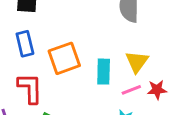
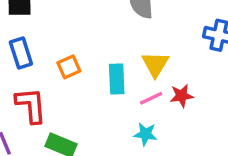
orange square: (64, 58) -> (69, 67), size x0.6

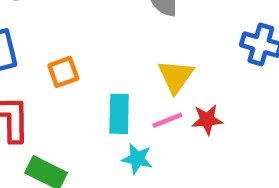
cyan rectangle: (117, 79) -> (119, 114), moved
cyan star: (145, 134) -> (137, 159), moved

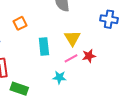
orange square: (63, 72) -> (20, 23), moved
cyan rectangle: (119, 114) -> (44, 46), moved

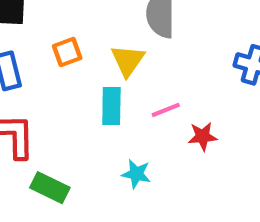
yellow triangle: (72, 38) -> (128, 60), moved
pink line: (71, 58) -> (166, 110), moved

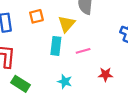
red star: (203, 136) -> (105, 74), moved

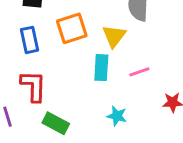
orange square: (36, 16) -> (72, 28), size x1.5

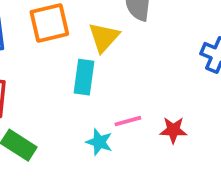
pink line: (139, 72) -> (128, 121), moved

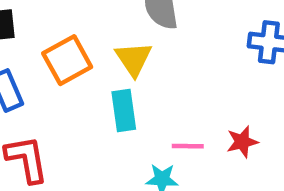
pink line: (128, 121) -> (188, 146), turned 32

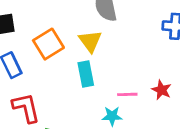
red star: (242, 142) -> (161, 90), turned -30

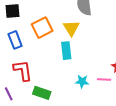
pink line: (127, 94) -> (104, 79), moved

